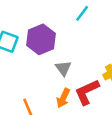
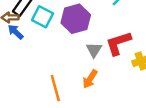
red L-shape: (87, 92) -> (118, 43), moved

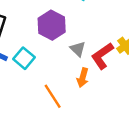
cyan square: (42, 17) -> (24, 58), moved, turned 30
red L-shape: (118, 43) -> (102, 56), moved

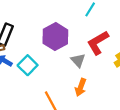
red L-shape: (102, 56) -> (98, 43), moved

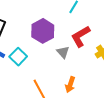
orange arrow: (81, 87) -> (70, 85), moved

